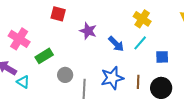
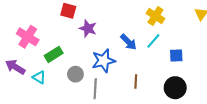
purple star: (88, 31) -> (88, 28), moved
blue star: (112, 78) -> (104, 61), moved
cyan triangle: (23, 82) -> (39, 77), moved
brown line: (138, 82) -> (136, 81), moved

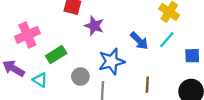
pink cross: (28, 37) -> (27, 35), turned 35

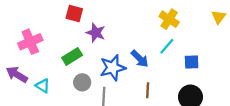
blue arrow: (139, 41) -> (140, 59), moved
green rectangle: (56, 55) -> (72, 56), moved

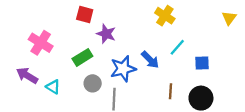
yellow cross: (169, 19) -> (165, 16), moved
pink cross: (30, 42) -> (41, 43), turned -35
brown line: (148, 90) -> (170, 91), moved

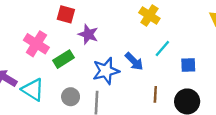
pink cross: (41, 43) -> (36, 44), moved
gray circle: (93, 83) -> (71, 97), moved
cyan triangle: (53, 87) -> (33, 90), size x1.5

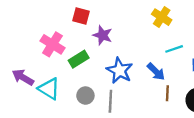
cyan line: (162, 48) -> (174, 49), turned 30
blue arrow: (134, 61) -> (156, 72), moved
blue star: (106, 71) -> (120, 71), turned -30

